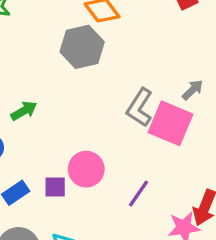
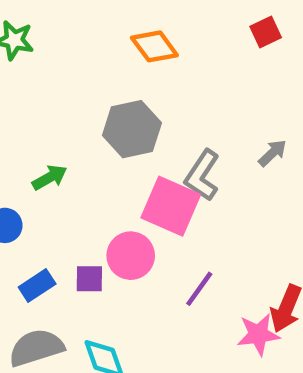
gray hexagon: (82, 47) -> (132, 129), moved
pink square: (171, 123) -> (171, 206), moved

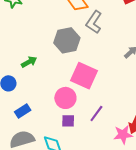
gray L-shape: (202, 175) -> (94, 22), moved
purple square: (89, 279) -> (68, 121), moved

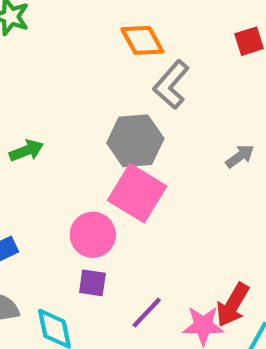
gray hexagon: (67, 40) -> (135, 141), moved
purple line: (96, 114) -> (147, 313), moved

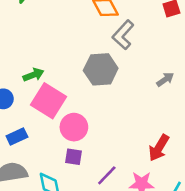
pink square: (137, 193) -> (49, 101), moved
red arrow: (233, 305) -> (159, 148), moved

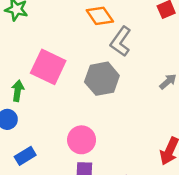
green arrow: (33, 75) -> (18, 91), moved, turned -54
pink square: (49, 101) -> (48, 67), moved

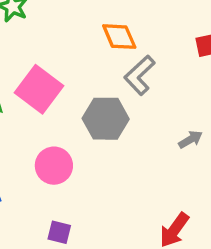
pink circle: (82, 140) -> (54, 166), moved

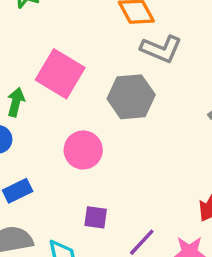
gray L-shape: (140, 75) -> (161, 49), turned -108

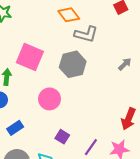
purple square: (96, 217) -> (62, 137), turned 32

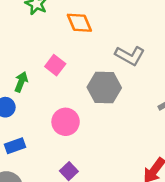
orange diamond: (69, 15) -> (79, 23), moved
pink square: (30, 57) -> (55, 65), size x0.6

